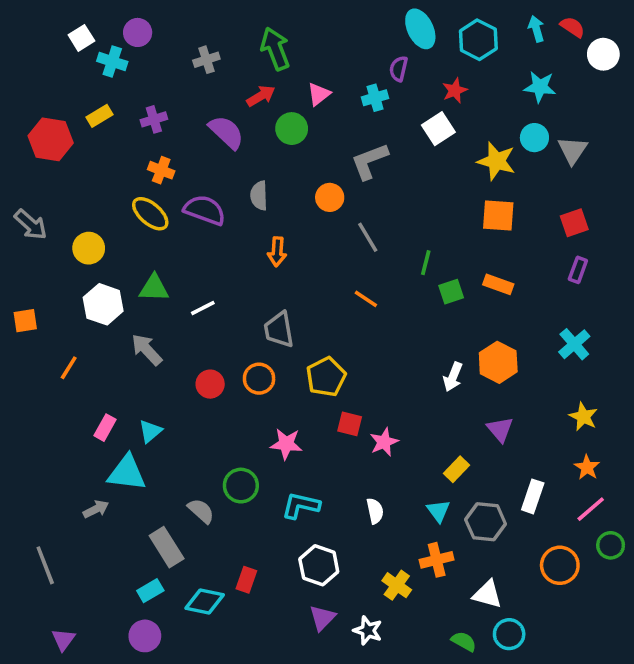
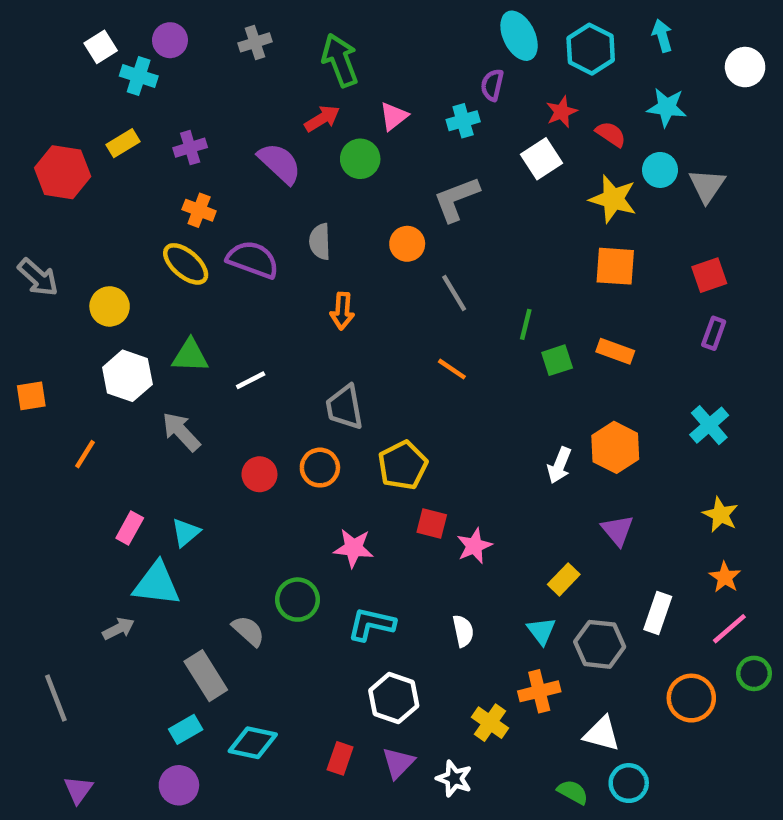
red semicircle: (573, 27) -> (611, 134), moved
gray cross: (206, 60) -> (255, 42), moved
red rectangle: (246, 580) -> (340, 758), moved

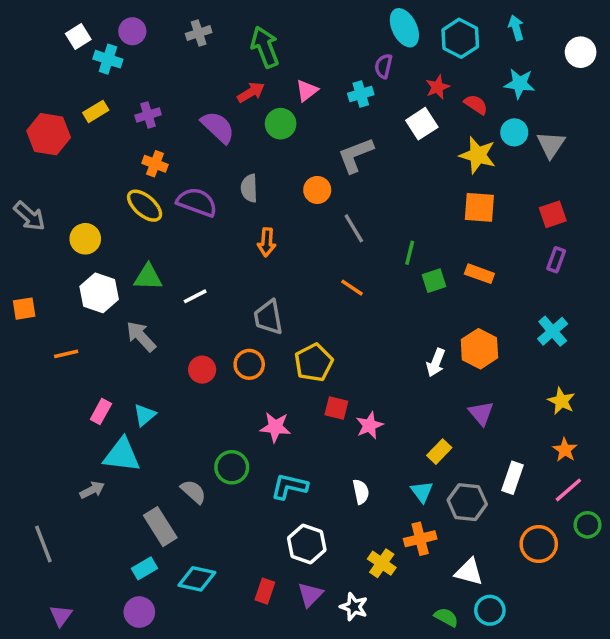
orange line: (85, 454) -> (66, 354), turned 45

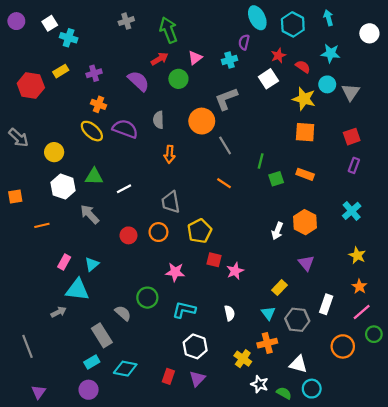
purple circle: (132, 31) -> (16, 21), moved
orange circle: (317, 190) -> (202, 121), size x1.5
white star: (354, 607) -> (260, 384), moved

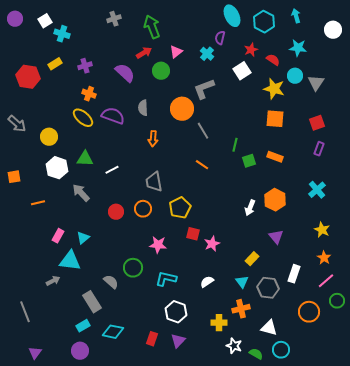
cyan cross: (230, 60) -> (207, 54), turned -32
white semicircle: (230, 313) -> (207, 282), turned -112
yellow cross: (243, 359) -> (219, 323), turned -35

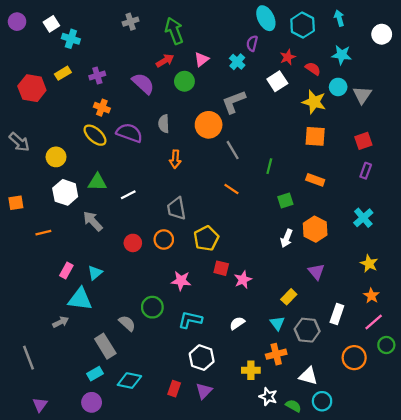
green square: (249, 161) -> (285, 201), moved

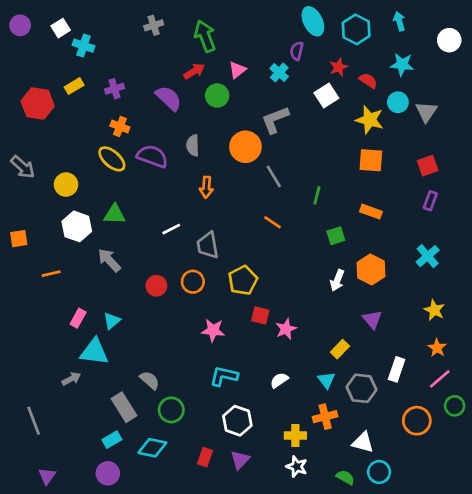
white line: (128, 195) -> (171, 229), moved
green circle: (152, 307) -> (171, 410), moved
white star: (268, 397) -> (297, 467), moved

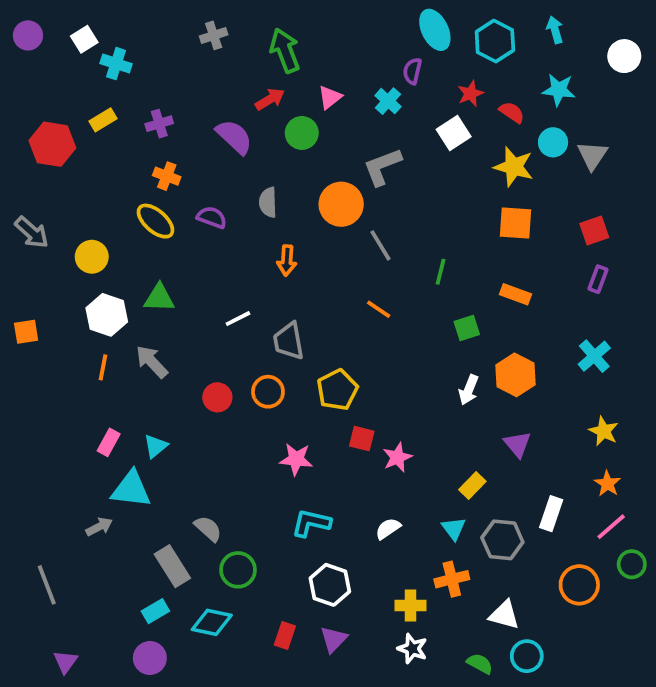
purple semicircle: (152, 156) -> (212, 217), size x0.7
orange line: (51, 274) -> (103, 367), moved, turned -66

